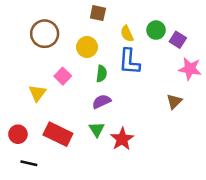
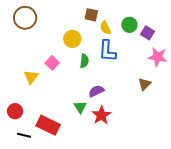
brown square: (98, 13) -> (91, 15), moved
brown circle: (45, 34) -> (25, 18), moved
purple semicircle: (102, 102) -> (96, 91), moved
red rectangle: (58, 134) -> (48, 125), moved

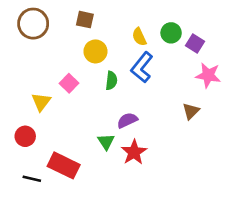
brown square: (91, 15) -> (85, 20), moved
blue L-shape: (107, 51) -> (142, 67), turned 35
red circle: (15, 111) -> (25, 136), moved

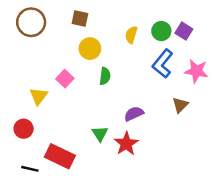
yellow semicircle: (139, 37) -> (131, 35), turned 42
purple square: (195, 43) -> (184, 31), moved
blue L-shape: (142, 67) -> (163, 64), moved
purple semicircle: (127, 120) -> (134, 114), moved

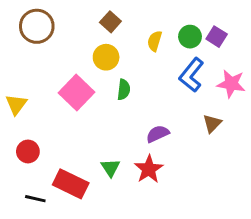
brown square: (80, 18) -> (110, 22), moved, turned 30
pink square: (65, 79) -> (77, 93), size x1.6
yellow triangle: (39, 96) -> (16, 104), moved
green triangle: (100, 134) -> (110, 168), moved

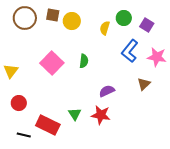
brown square: (110, 22) -> (53, 15), moved, turned -32
green circle: (190, 37) -> (124, 18), moved
yellow circle: (106, 57) -> (72, 21), moved
red star: (149, 169) -> (101, 115), turned -30

